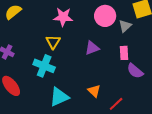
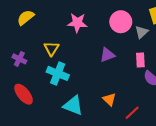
yellow triangle: (53, 42) -> (51, 49), moved
cyan triangle: (59, 97) -> (73, 106), turned 45

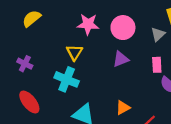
pink circle: (121, 22) -> (123, 28), moved
yellow triangle: (51, 49) -> (74, 52), moved
orange triangle: (109, 99) -> (123, 108), turned 48

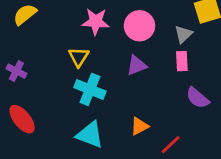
pink rectangle: (157, 65) -> (182, 61), moved
cyan cross: (67, 79) -> (90, 89), moved

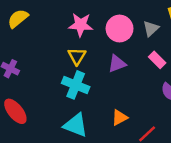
gray triangle: (183, 34) -> (151, 29), moved
yellow triangle: (79, 57) -> (77, 56), moved
pink rectangle: (182, 61) -> (157, 60), turned -42

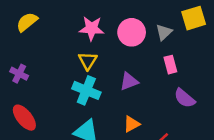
pink rectangle: (157, 60) -> (170, 65), turned 30
purple triangle: (117, 64) -> (129, 81), moved

